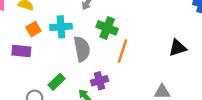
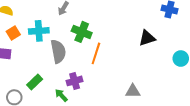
black triangle: (178, 48) -> (147, 38), moved

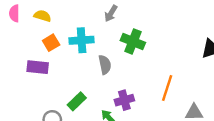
gray semicircle: (58, 51) -> (105, 65), size x0.7
orange line: (96, 53) -> (167, 88), moved

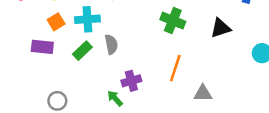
green cross: (133, 41) -> (173, 21), moved
green rectangle: (77, 101) -> (82, 51), moved

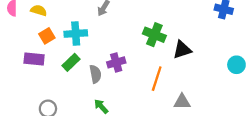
black triangle: (220, 28) -> (182, 50), moved
gray semicircle: (111, 44) -> (95, 74), moved
purple cross: (131, 81) -> (116, 62), moved

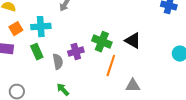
green cross: (154, 35) -> (102, 42), moved
black triangle: (182, 50) -> (133, 41), turned 48
green rectangle: (71, 62) -> (37, 52), turned -70

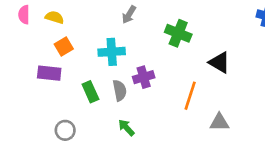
cyan cross: (41, 27) -> (112, 52), moved
green cross: (102, 42) -> (178, 33), moved
green rectangle: (37, 52) -> (90, 92), moved

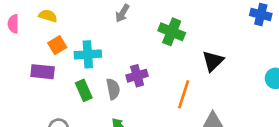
pink semicircle: (24, 15) -> (13, 24), moved
cyan cross: (112, 52) -> (88, 54), moved
black triangle: (219, 62) -> (213, 61), turned 45

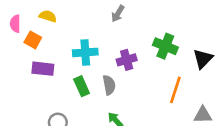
green cross: (172, 32) -> (165, 46), moved
orange square: (57, 45) -> (33, 40), moved, turned -30
purple cross: (137, 76) -> (127, 60), moved

